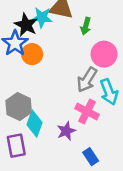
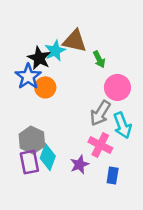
cyan star: (42, 18) -> (55, 51), turned -30
green arrow: (86, 26) -> (99, 59), turned -42
purple rectangle: (16, 146) -> (29, 162), moved
blue rectangle: (91, 157) -> (113, 176), moved, turned 42

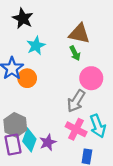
brown triangle: (75, 41) -> (79, 34), moved
black star: (39, 58) -> (23, 18), moved
cyan arrow: (122, 125) -> (98, 126), moved
purple star: (80, 165) -> (48, 142), moved

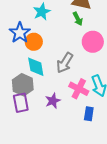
gray arrow: (76, 101) -> (65, 63), moved
cyan diamond: (29, 140) -> (36, 67), moved, turned -30

